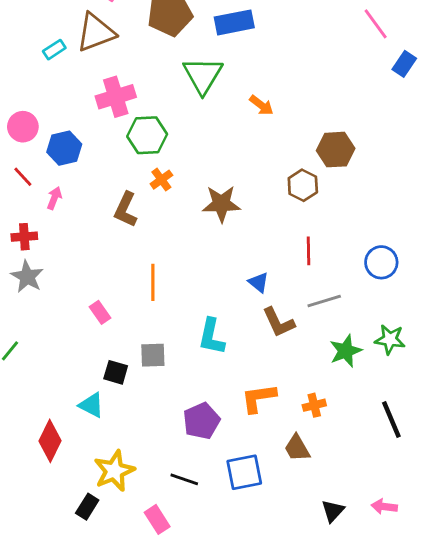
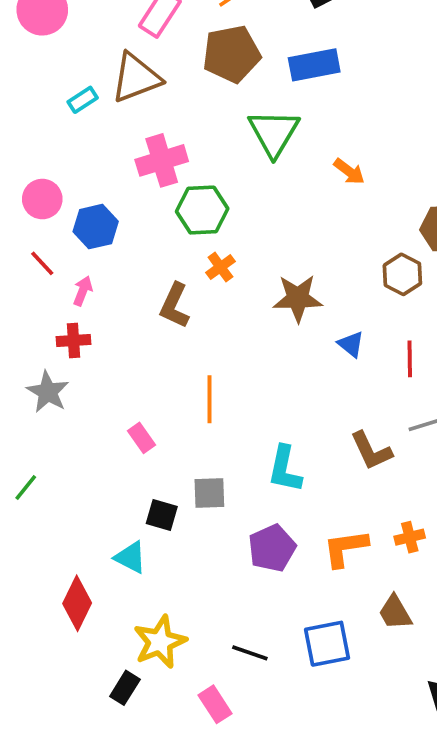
red cross: (24, 237) -> (73, 341), moved
blue triangle: (259, 282) -> (351, 344), moved
orange cross: (314, 405) -> (410, 537), moved
purple pentagon: (201, 421) -> (272, 548), moved

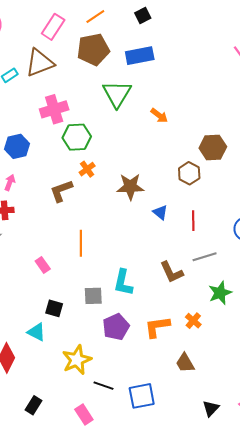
brown L-shape: (175, 306) -> (61, 191), turned 45
gray square: (209, 493) -> (93, 296), moved
orange cross: (410, 537) -> (193, 321), turned -35
yellow star: (160, 642) -> (77, 360), moved
blue square: (327, 644) -> (142, 396), moved

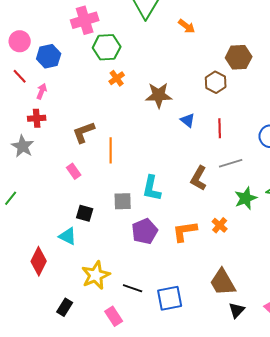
brown L-shape: (61, 191) -> (84, 132), moved
brown L-shape: (172, 272) -> (199, 178), turned 55
yellow star: (77, 360) -> (96, 275), moved
brown trapezoid: (185, 363) -> (223, 282), moved, size x1.4

